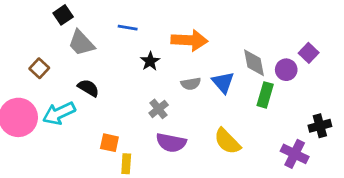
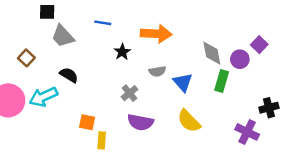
black square: (63, 15) -> (47, 12), turned 35
blue triangle: (223, 82) -> (183, 82), moved

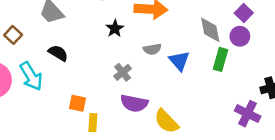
purple square: (259, 45) -> (244, 13), moved
cyan arrow: (43, 97) -> (31, 76), turned -96
yellow semicircle: (189, 121) -> (166, 121), moved

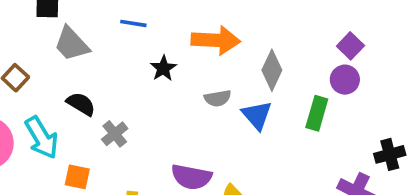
gray diamond: (210, 30) -> (272, 70), moved, turned 36
gray cross: (123, 72) -> (115, 134), moved
orange square: (77, 103) -> (77, 177), moved

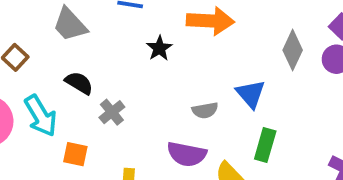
gray diamond: (272, 70) -> (293, 50), moved
gray semicircle: (218, 98) -> (205, 110), moved
green rectangle: (317, 113) -> (265, 145), moved

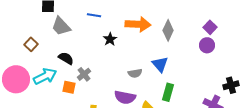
gray diamond: (293, 50) -> (168, 30), moved
cyan arrow: (41, 116) -> (45, 76), turned -85
orange square: (75, 154) -> (69, 87), moved

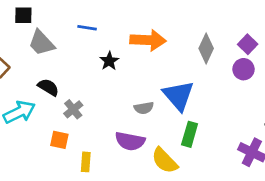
gray diamond: (168, 30) -> (206, 48), moved
blue triangle: (160, 64) -> (178, 96), size x1.4
orange square: (69, 87) -> (59, 140), moved

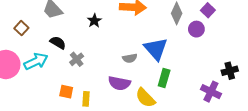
black star: (109, 61) -> (94, 21), moved
purple circle: (243, 69) -> (196, 29), moved
orange square: (59, 140) -> (66, 92), moved

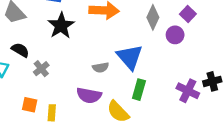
black star: (94, 21) -> (61, 26), size x1.6
purple cross: (211, 92) -> (188, 91), moved

